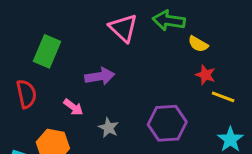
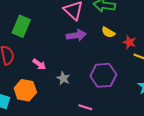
yellow semicircle: (198, 44) -> (108, 32), moved
purple arrow: (100, 76) -> (76, 35), moved

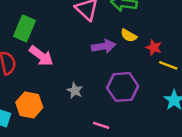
purple arrow: (76, 35) -> (104, 46), moved
pink arrow: (39, 64) -> (41, 56), moved, size x1.5

